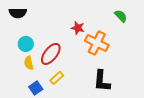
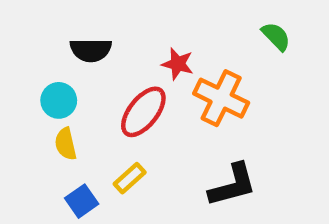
black semicircle: (18, 13) -> (91, 50), moved
red ellipse: (51, 54) -> (143, 112), moved
black L-shape: (102, 81) -> (233, 185), turned -110

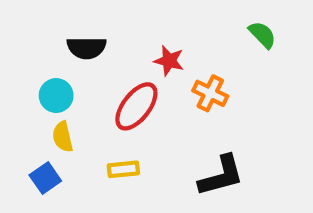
orange cross: (221, 98) -> (210, 93), size x0.7
yellow rectangle: (130, 178) -> (123, 169), turned 36
blue square: (82, 201) -> (45, 178), moved

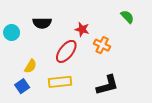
cyan circle: (56, 96) -> (12, 32), moved
yellow semicircle: (63, 137) -> (31, 66), turned -136
yellow rectangle: (123, 169) -> (60, 82), size x1.5

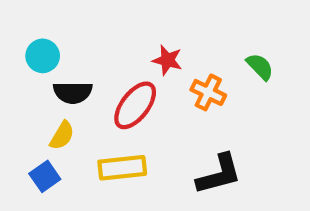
green semicircle: (127, 17) -> (260, 67), moved
black semicircle: (42, 23) -> (73, 92), moved
cyan circle: (12, 32) -> (43, 56), moved

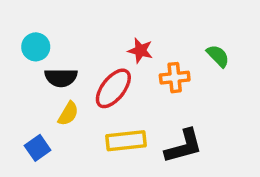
orange cross: (208, 92) -> (175, 78), turned -32
yellow semicircle: (62, 135) -> (68, 114), moved
yellow rectangle: (122, 168) -> (126, 141), moved

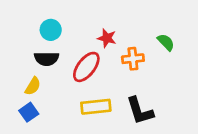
cyan circle: (36, 47) -> (51, 30), moved
yellow semicircle: (68, 114) -> (33, 86), moved
black L-shape: (184, 146) -> (140, 111), turned 88

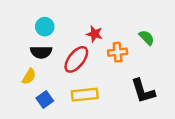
black L-shape: (140, 111) -> (143, 91), moved
blue square: (29, 112) -> (45, 99), moved

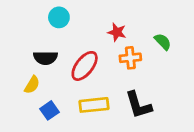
cyan circle: (45, 27) -> (59, 17), moved
red star: (94, 34) -> (117, 32), moved
black L-shape: (143, 91) -> (138, 105), moved

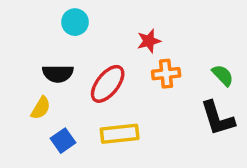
red star: (117, 32) -> (149, 41), turned -30
green semicircle: (163, 42) -> (223, 75), moved
black L-shape: (138, 105) -> (218, 118), moved

